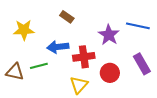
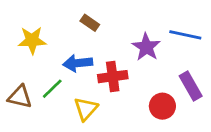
green line: (39, 66) -> (52, 89), turned -30
red circle: (110, 73) -> (162, 106), moved
yellow triangle: (79, 85) -> (86, 109), moved

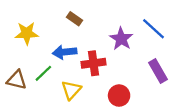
blue line: (185, 35) -> (154, 29), turned 30
red circle: (162, 106) -> (119, 96), moved

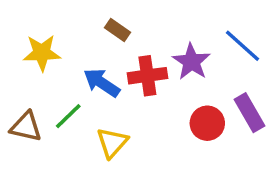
blue arrow: (65, 52) -> (102, 83), turned 40
red cross: (93, 63) -> (147, 76), moved
red circle: (119, 96) -> (207, 123), moved

